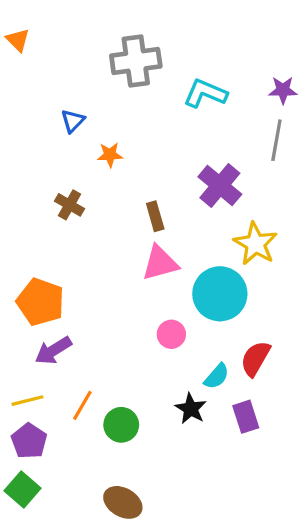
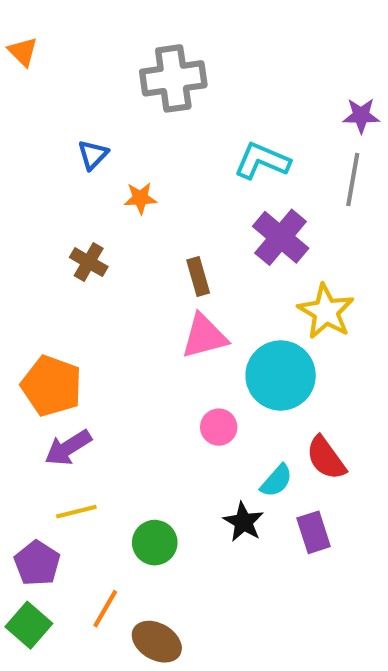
cyan L-shape: (205, 93) -> (262, 161), moved
red semicircle: (255, 359) -> (326, 458), turned -66
yellow line: (27, 401) -> (76, 512), moved
orange line: (82, 405) -> (105, 609), moved

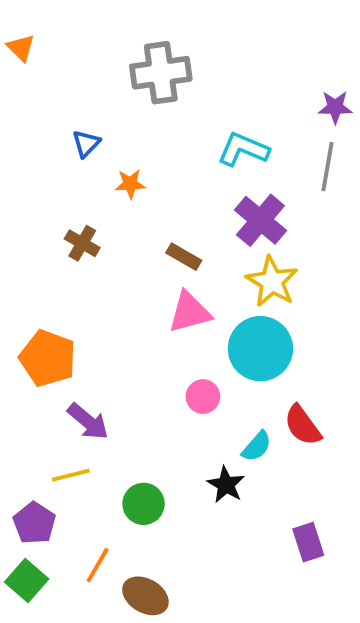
brown rectangle: (198, 276) -> (184, 257), turned -44
yellow star: (326, 312) -> (272, 282), moved
purple arrow: (68, 448) -> (88, 421), moved, turned -108
purple rectangle: (314, 532) -> (308, 542), moved

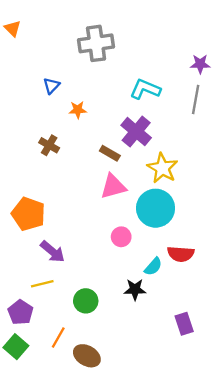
purple cross: (260, 220) -> (136, 132), moved
red semicircle: (303, 425) -> (181, 254), turned -50
black star: (226, 485) -> (135, 289), turned -30

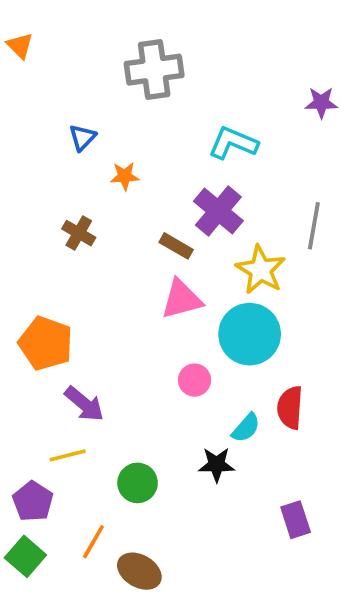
gray line: (196, 99) -> (314, 226), moved
red semicircle: (181, 254) -> (290, 408), turned 90

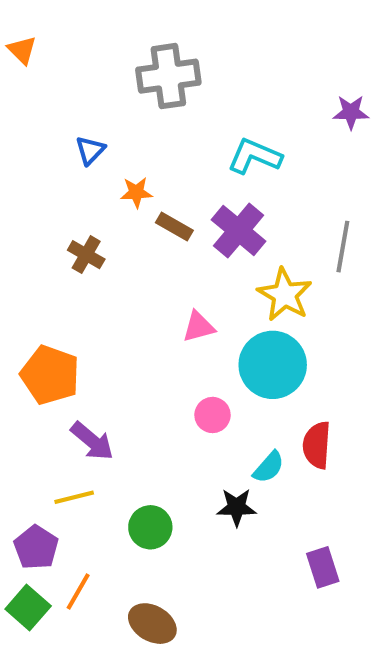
brown rectangle: (176, 246) -> (174, 226), moved
pink triangle: (182, 299) -> (198, 327), size x0.7
orange line: (93, 542) -> (78, 591), moved

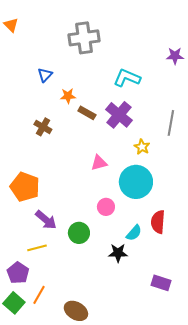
yellow star: (285, 295) -> (142, 147), size x0.6
green circle: (150, 527) -> (79, 233), moved
purple rectangle: (323, 567) -> (161, 283), turned -54

